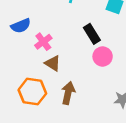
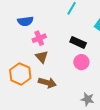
black rectangle: (92, 34) -> (78, 42), turned -49
brown arrow: (68, 93) -> (47, 83), turned 78

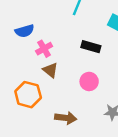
pink circle: (81, 62) -> (89, 81), moved
brown arrow: (47, 83) -> (66, 118), moved

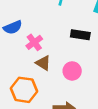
pink circle: (89, 81) -> (72, 71), moved

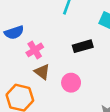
black rectangle: (80, 35) -> (83, 46), turned -30

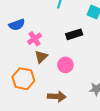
brown triangle: (42, 72) -> (41, 57), turned 40

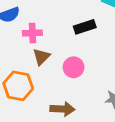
pink cross: (34, 39) -> (32, 33), turned 32

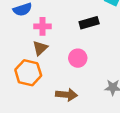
brown triangle: (41, 57) -> (40, 48), moved

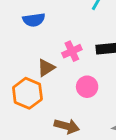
pink cross: (43, 26) -> (72, 51), moved, turned -35

